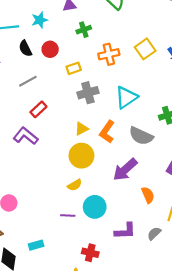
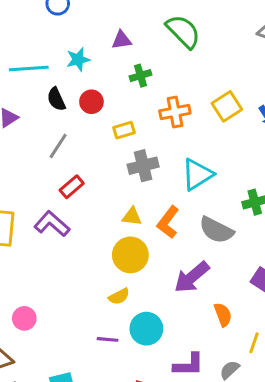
gray line: (28, 81) -> (58, 146), turned -30
yellow triangle: (81, 129) -> (132, 216), turned 32

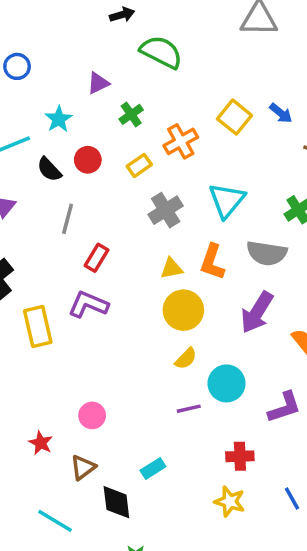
yellow rectangle: (124, 130) -> (139, 165), moved

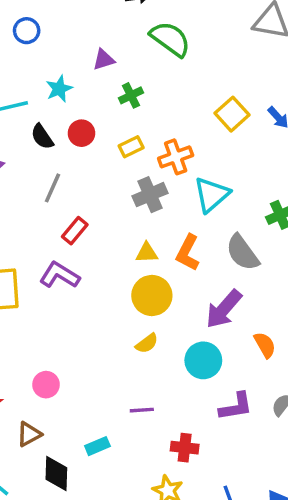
orange cross: (181, 141) -> (176, 157), moved
gray semicircle: (267, 253) -> (242, 253), turned 36
cyan circle: (227, 383) -> (203, 360), moved
purple line: (189, 409) -> (142, 410), moved

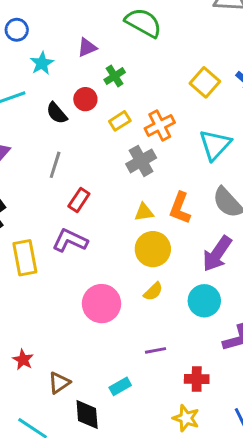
cyan star: (59, 89) -> (42, 63), moved
red circle: (81, 133) -> (85, 99), moved
black semicircle: (42, 137) -> (57, 113), moved
cyan triangle: (212, 194) -> (215, 145), moved
pink circle: (46, 385) -> (101, 304), moved, size x1.6

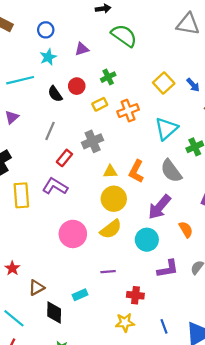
blue circle: (17, 30) -> (46, 30), moved
green cross: (115, 76) -> (108, 77), moved
gray cross: (141, 161) -> (93, 141), moved
yellow semicircle: (153, 292) -> (111, 229), size x1.5
yellow star: (186, 418) -> (125, 323), turned -30

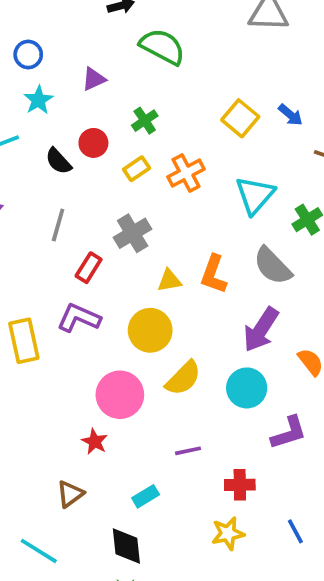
yellow circle: (114, 199) -> (150, 330), moved
red star: (12, 268) -> (95, 442), moved
black diamond: (54, 312) -> (126, 546), moved

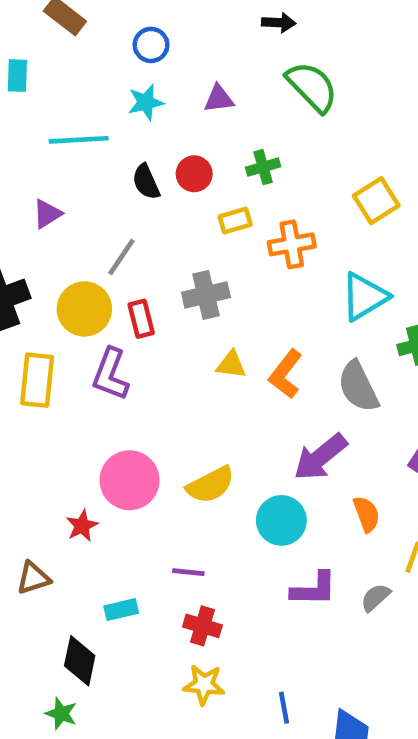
red rectangle: (89, 268) -> (141, 319), turned -64
purple L-shape: (79, 318) -> (110, 374), turned -111
yellow circle: (150, 330) -> (84, 309), moved
red cross: (240, 485) -> (202, 626), moved

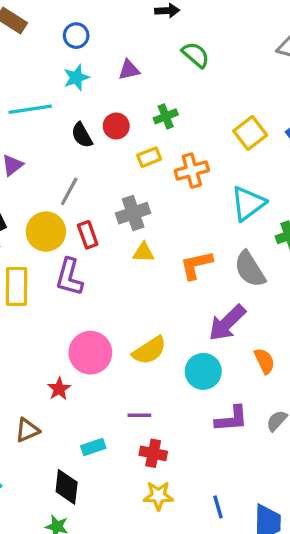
green semicircle: (312, 87) -> (196, 55), size x0.7
yellow triangle: (231, 365) -> (143, 253), moved
orange L-shape: (286, 374) -> (196, 265), turned 45

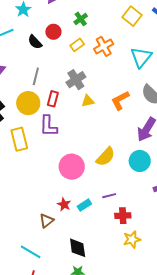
red rectangle: (88, 235) -> (53, 99), turned 49
red star: (59, 389) -> (64, 204), moved
cyan rectangle: (93, 447) -> (84, 205), moved

